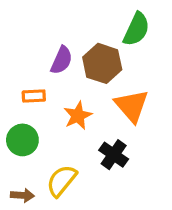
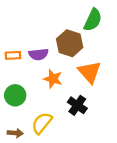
purple semicircle: (62, 60) -> (38, 54), moved, turned 60
orange rectangle: (34, 96) -> (13, 55), moved
orange star: (78, 116) -> (53, 79), turned -30

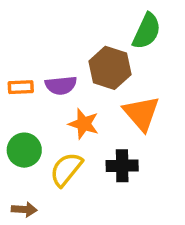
black cross: (77, 105) -> (122, 166), turned -36
yellow semicircle: (42, 123) -> (66, 169), moved

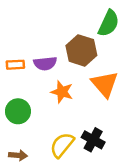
black cross: (122, 166) -> (93, 140), moved, turned 30
yellow semicircle: (66, 169) -> (62, 145), moved

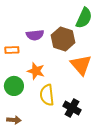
purple semicircle: (45, 63) -> (35, 35), moved
orange star: (62, 92) -> (36, 71), moved
yellow semicircle: (62, 145) -> (47, 95), moved, turned -45

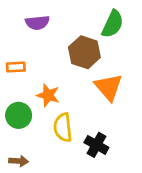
purple semicircle: (35, 35) -> (37, 23), moved

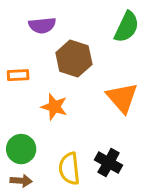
brown hexagon: (84, 52) -> (74, 59), moved
green circle: (19, 115) -> (21, 149), moved
yellow semicircle: (63, 127) -> (69, 169), moved

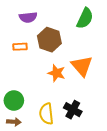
orange rectangle: (18, 75) -> (20, 47), moved
orange star: (54, 107) -> (57, 73), moved

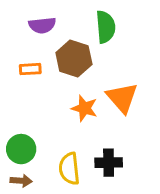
green semicircle: (85, 18) -> (106, 27), moved, turned -30
black cross: (73, 110) -> (109, 163), turned -30

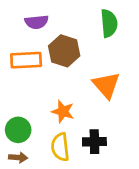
green semicircle: (106, 27) -> (109, 23), moved
orange rectangle: (30, 69) -> (26, 60), size x1.6
orange star: (84, 108) -> (63, 111), moved

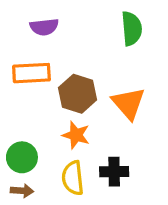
brown hexagon: (64, 51) -> (78, 94), moved

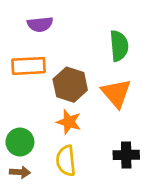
green semicircle: (132, 29) -> (119, 46), moved
black cross: (114, 172) -> (126, 155), moved

